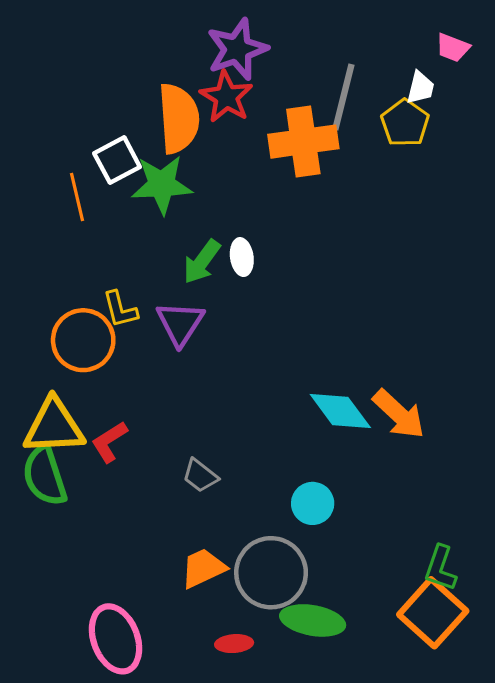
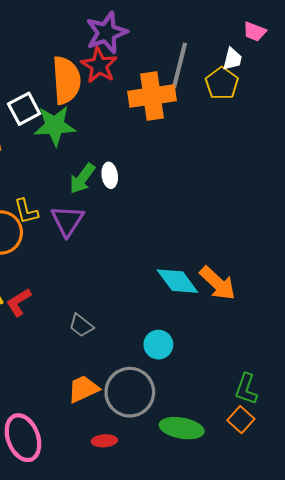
orange square: (433, 613) -> (241, 420), size x0.6
green ellipse: (313, 620) -> (182, 428), moved

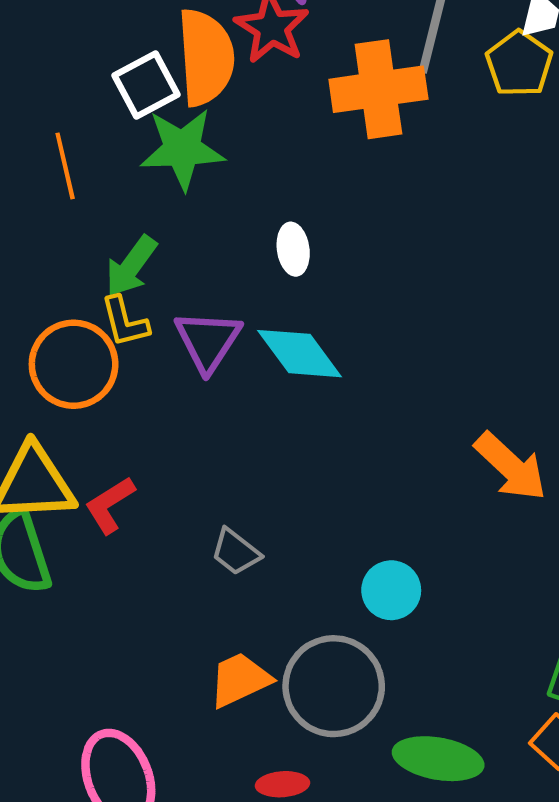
white square: (24, 109) -> (146, 85), moved
green arrow: (82, 179) -> (131, 266), moved
cyan diamond: (177, 281) -> (300, 354), moved

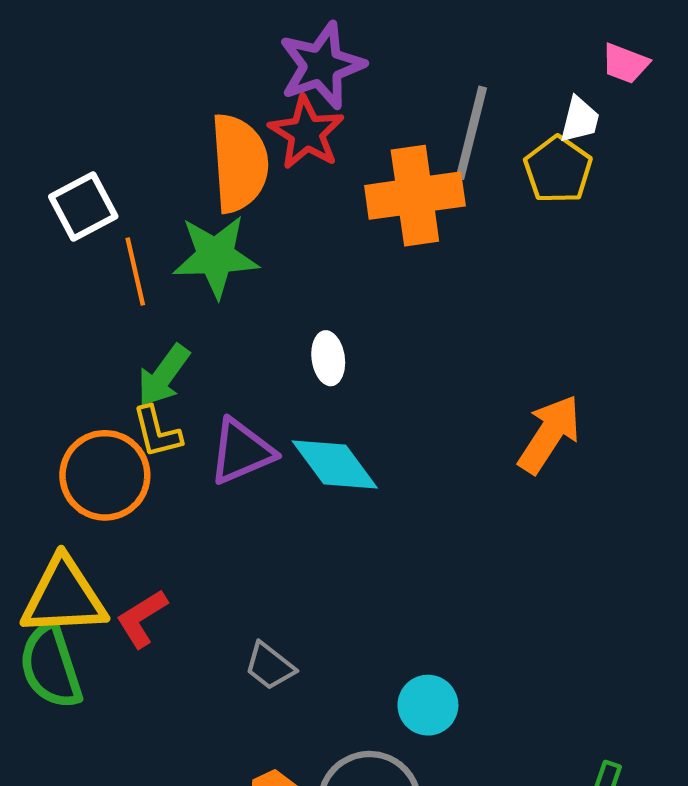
white square: (146, 85) -> (83, 206), moved
orange line: (65, 166) -> (135, 272), moved
purple triangle: (208, 341) -> (241, 451), turned 34
orange arrow: (511, 467) -> (549, 434), moved, turned -100

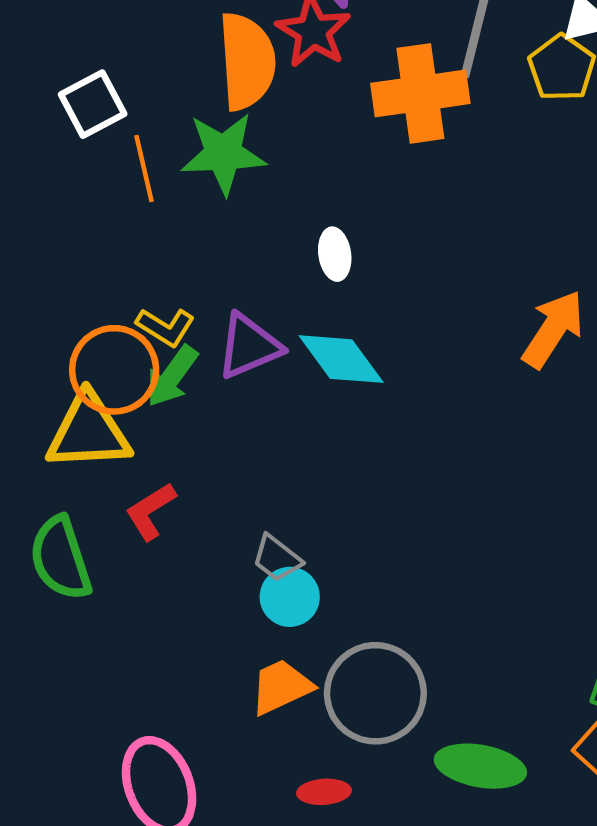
green arrow: (163, 376) -> (172, 376), moved
yellow L-shape: (157, 432) -> (165, 327), turned -44
yellow triangle: (64, 597) -> (88, 432), moved
cyan circle: (428, 705) -> (290, 597), moved

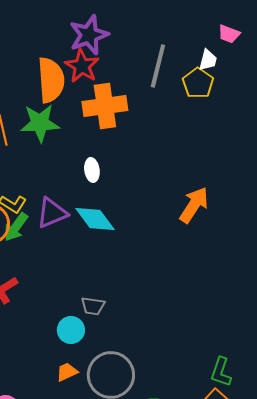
orange cross: (420, 93) -> (105, 106), moved
gray trapezoid: (277, 558) -> (93, 306), moved, turned -30
orange trapezoid: (281, 687) -> (67, 372), size x0.7

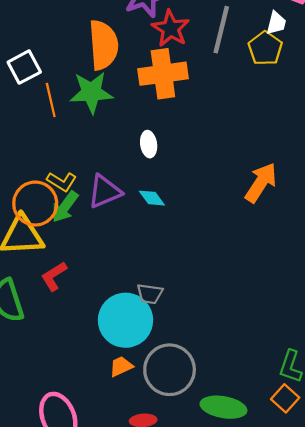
red star: (82, 66) -> (171, 29), moved
cyan diamond: (95, 219) -> (152, 198), size x0.6
cyan circle: (71, 330) -> (125, 320), size x1.8

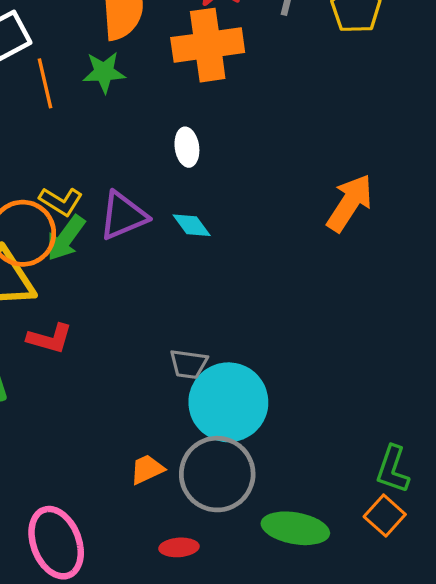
green star: (91, 92) -> (104, 72), size x0.7
red L-shape: (54, 276) -> (50, 338), turned -132
cyan circle: (125, 320) -> (228, 402), moved

